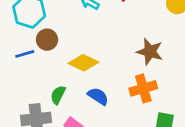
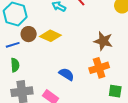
yellow diamond: (83, 63) -> (50, 36), moved
green semicircle: (58, 95) -> (15, 65), moved, turned 152

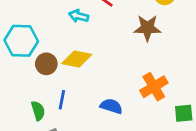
brown star: (103, 41) -> (147, 28), moved
blue line: (13, 45) -> (62, 100), moved, turned -48

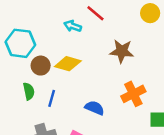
brown star: (147, 28) -> (122, 51), moved
green semicircle: (38, 111) -> (29, 91), moved

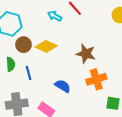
brown star: (122, 51) -> (86, 54), moved
blue line: (52, 98) -> (29, 73), turned -40

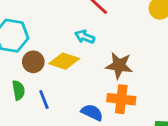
cyan arrow: (55, 16) -> (85, 37), moved
orange cross: (96, 79) -> (121, 99), moved, turned 30

